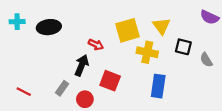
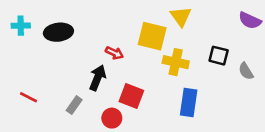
yellow triangle: (161, 26) -> (181, 17), moved
yellow square: (128, 30) -> (152, 36), turned 30
red line: (24, 92) -> (29, 97), moved
red circle: (85, 99) -> (112, 118), moved

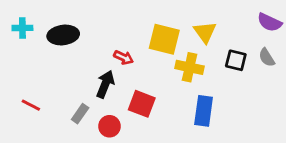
yellow triangle: (181, 17) -> (205, 32), moved
gray semicircle: (246, 71) -> (267, 57), moved
red circle: (112, 118) -> (109, 126), moved

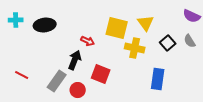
black square: (236, 60) -> (168, 43), turned 35
blue rectangle: (204, 111) -> (158, 79), moved
gray rectangle: (80, 114) -> (57, 81), size x1.5

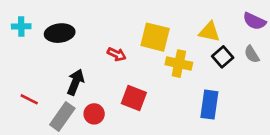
yellow triangle: (146, 23) -> (209, 32), moved, turned -42
black arrow: (75, 60) -> (76, 82), moved
gray rectangle: (57, 81) -> (62, 117), moved
red circle: (78, 90) -> (94, 114), moved

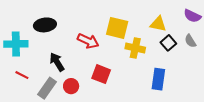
cyan cross: (21, 26) -> (16, 44), moved, size x1.6
red arrow: (117, 54) -> (88, 41), size x1.5
black arrow: (76, 82) -> (57, 62), turned -54

